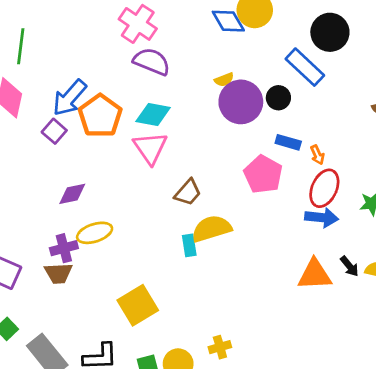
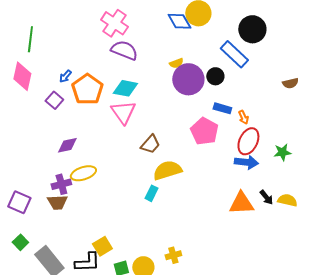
blue arrow: (70, 98) -> (65, 76), size x0.5
cyan rectangle: (189, 245) -> (151, 193), moved, turned 35
yellow square: (138, 305) -> (102, 246), moved, size x0.7

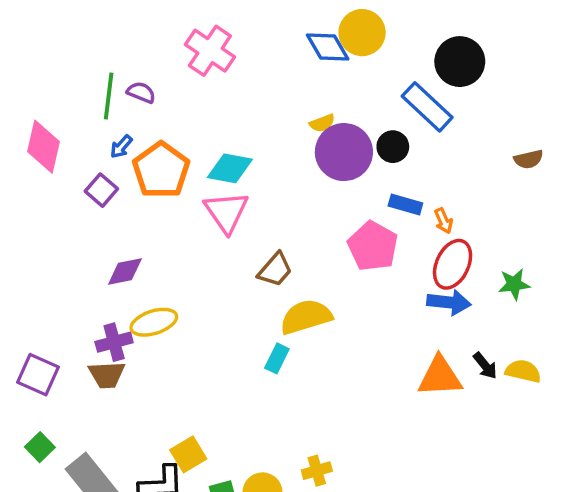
green line: (30, 39) -> (109, 96), moved
purple semicircle: (124, 50) -> (141, 92), moved, size x0.6

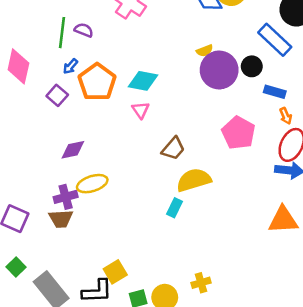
blue rectangle: (405, 205) -> (275, 92), moved
pink triangle: (226, 212) -> (141, 110), size x0.6

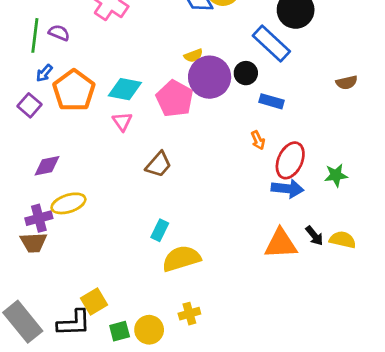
orange arrow: (286, 116) -> (258, 140), moved
pink pentagon: (238, 133) -> (175, 99), moved
yellow semicircle: (194, 180) -> (181, 259), moved

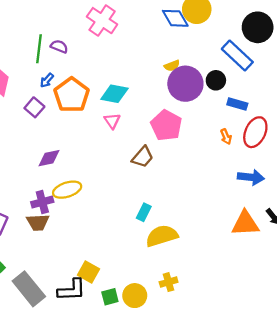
pink pentagon: (175, 99) -> (166, 125), moved
red ellipse: (290, 160) -> (255, 132), moved
yellow square: (94, 302) -> (89, 272), turned -30

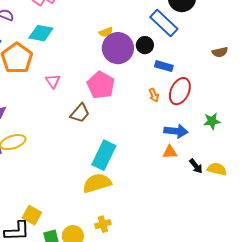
cyan diamond: (114, 94) -> (41, 33), moved
cyan rectangle: (144, 212) -> (104, 155), moved, size x1.8
orange triangle: (245, 223) -> (170, 152), moved, size x0.6

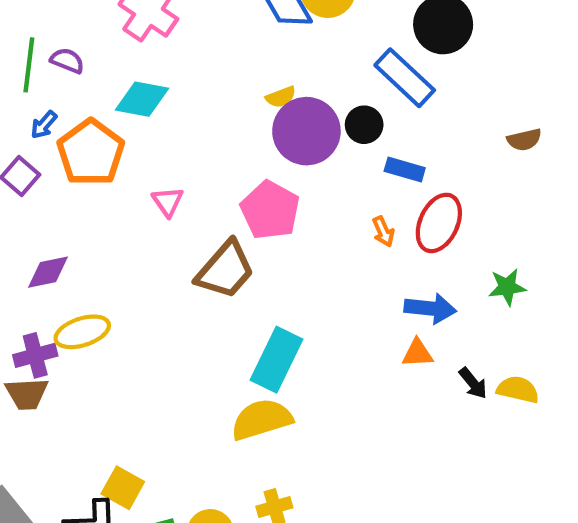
brown trapezoid: (80, 113) -> (225, 270), size x1.4

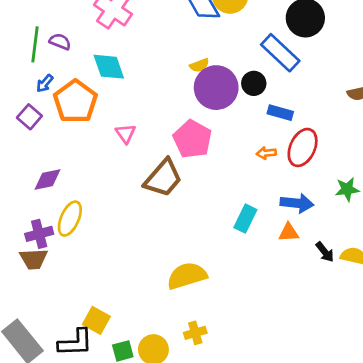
cyan diamond: (142, 99) -> (109, 67), turned 60
orange arrow: (383, 231) -> (266, 153), turned 108
yellow ellipse: (82, 332) -> (70, 219), turned -48
cyan rectangle: (277, 360) -> (245, 219), moved, size x0.7

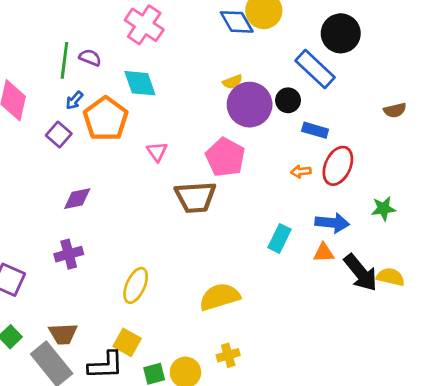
brown trapezoid: (163, 178) -> (195, 197), turned 45
yellow ellipse: (70, 219) -> (136, 285), moved
black arrow: (325, 252) -> (361, 273), size x1.8
brown trapezoid: (34, 259) -> (63, 334), moved

